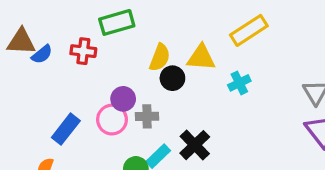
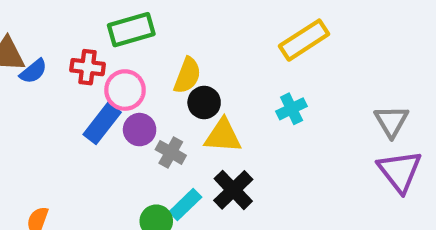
yellow triangle: (201, 57) -> (223, 136), moved
gray cross: (147, 116) -> (171, 152), turned 30
pink circle: (112, 120) -> (125, 90), moved
blue rectangle: (66, 129) -> (102, 123), moved

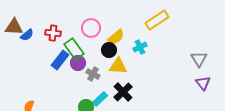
green rectangle: (131, 30) -> (74, 49), moved, turned 70
yellow semicircle: (187, 75) -> (116, 37), moved, turned 30
pink circle: (125, 90) -> (91, 28), moved
cyan cross: (292, 109) -> (140, 47), moved
purple triangle: (400, 171) -> (203, 83), size x0.7

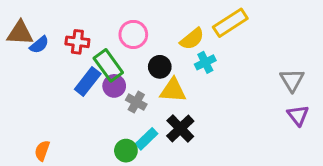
yellow semicircle: (116, 37) -> (192, 39), moved

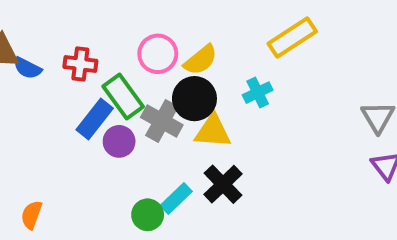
yellow semicircle: (192, 39) -> (201, 60), moved
blue semicircle: (39, 45) -> (27, 68), turned 66
black circle: (160, 67) -> (194, 99), size x1.4
purple circle: (114, 86) -> (119, 141), moved
gray cross: (136, 102) -> (162, 121), moved, size x1.4

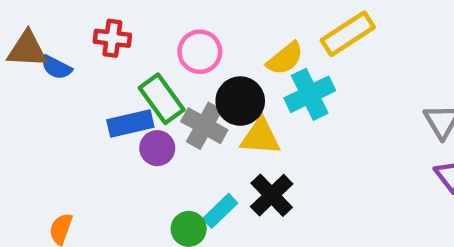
yellow semicircle: (201, 60) -> (285, 58), moved
red cross: (80, 64) -> (112, 38), moved
cyan cross: (258, 93) -> (310, 94), size x1.5
blue rectangle: (95, 119) -> (130, 123), turned 39

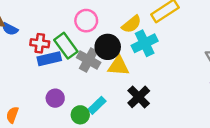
red cross: (112, 38) -> (40, 43), moved
purple circle: (157, 148) -> (55, 98), moved
black cross: (272, 195) -> (139, 97), moved

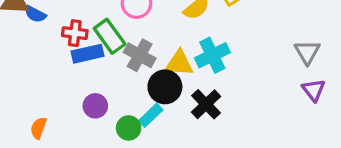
cyan cross: (145, 43) -> (212, 55), moved
black circle: (108, 47) -> (165, 87), moved

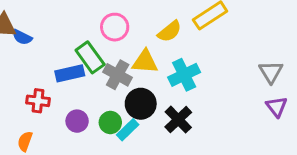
red cross: (75, 33) -> (38, 101), moved
yellow triangle: (179, 63) -> (145, 62), moved
green circle: (129, 128) -> (110, 122), moved

